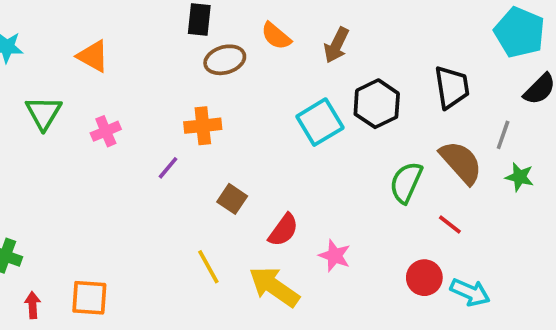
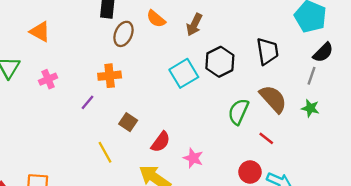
brown ellipse: (225, 60) -> (123, 34), turned -50
gray line: (503, 135) -> (312, 76), moved
yellow line: (208, 267) -> (105, 152), moved

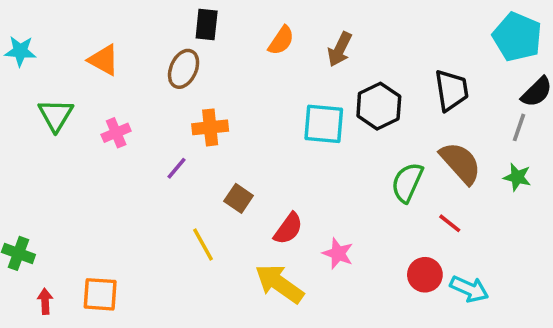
orange semicircle: (156, 19) -> (281, 40), turned -96
brown ellipse: (123, 34) -> (184, 69), moved
cyan square: (184, 73) -> (324, 124), turned 36

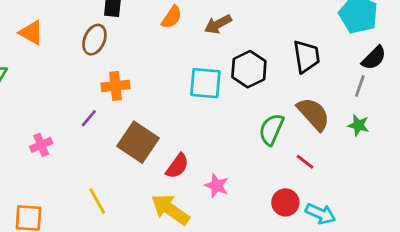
brown arrow: (340, 49) -> (218, 24), turned 36
pink cross: (116, 133) -> (41, 145), moved
brown square: (239, 198) -> (138, 142), size x1.8
yellow line: (203, 245) -> (97, 201), moved

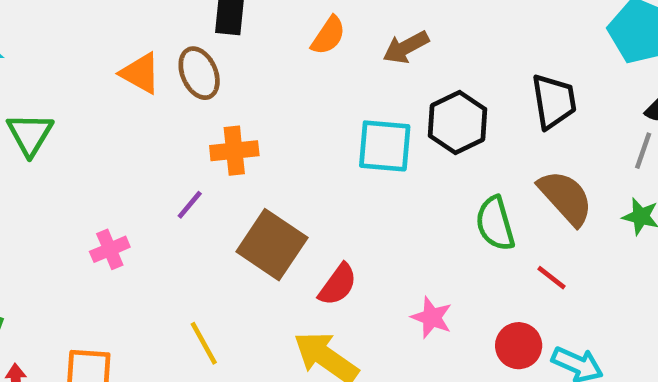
orange triangle: (31, 33) -> (140, 73), moved
brown ellipse: (94, 40) -> (199, 73), turned -48
green semicircle: (271, 129) -> (495, 223), turned -40
pink star: (217, 186) -> (432, 317), moved

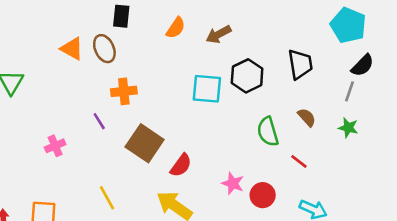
brown semicircle: (566, 198) -> (307, 117), size x0.6
purple line: (190, 205) -> (99, 121), turned -72
red circle: (519, 346) -> (263, 195), moved

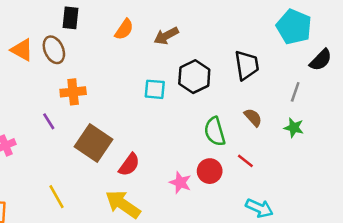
black semicircle: (362, 65) -> (321, 60), moved
cyan square: (207, 89) -> (155, 89), size x0.7
red circle: (263, 195) -> (210, 171), moved

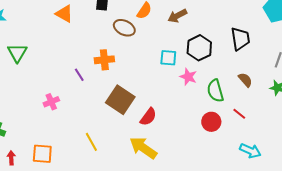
orange triangle: (22, 50) -> (64, 14), moved
brown ellipse: (54, 50) -> (124, 28), moved, turned -40
purple line: (49, 121) -> (79, 75), moved
pink star: (180, 183) -> (188, 77), moved

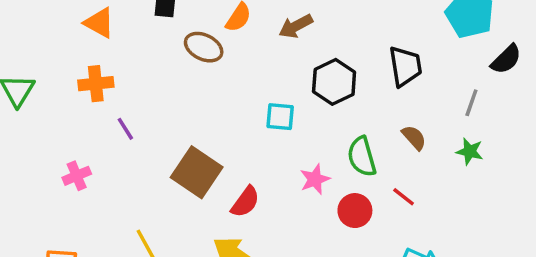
cyan square: (168, 58) -> (280, 117), moved
orange cross: (104, 60) -> (96, 84), moved
pink star: (188, 77) -> (315, 179), moved, turned 30

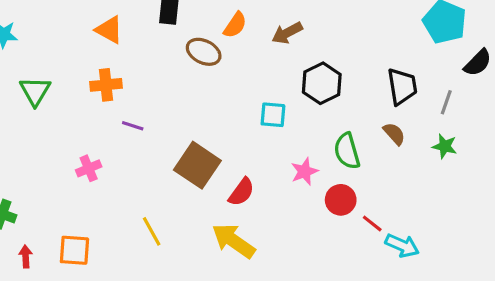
black trapezoid: (405, 66) -> (402, 86), moved
purple line: (125, 129) -> (133, 126), turned -40
red line: (404, 197) -> (372, 223), moved

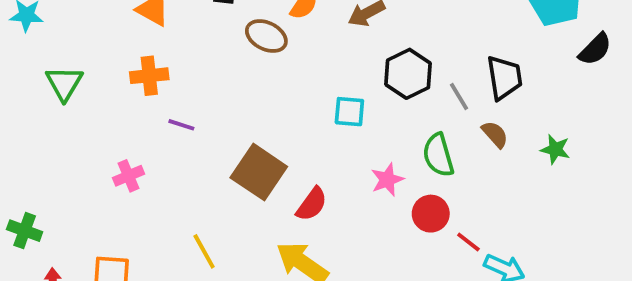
gray line: (446, 102) -> (459, 96), moved, turned -50

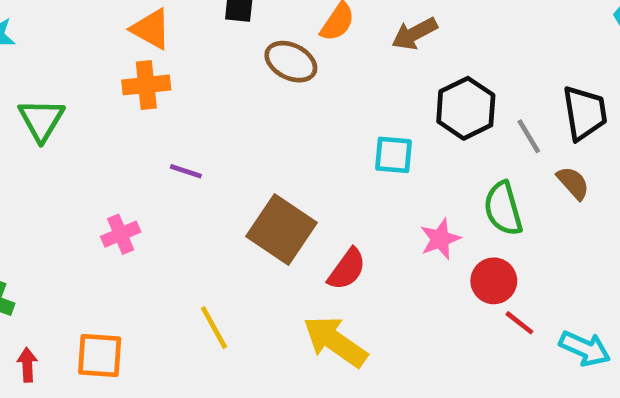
orange cross: (149, 76) -> (146, 85), moved
red line: (468, 242) -> (519, 323), moved

